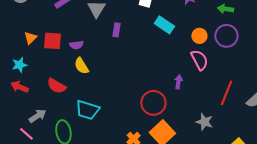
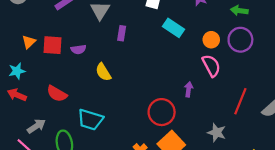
yellow semicircle: (81, 66) -> (103, 72), moved

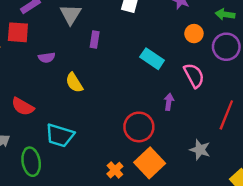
cyan rectangle: (173, 28) -> (152, 59), moved
orange circle: (211, 40) -> (194, 34), moved
red square: (53, 45) -> (18, 32), moved

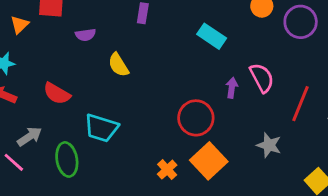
pink semicircle: (194, 75) -> (262, 78), moved

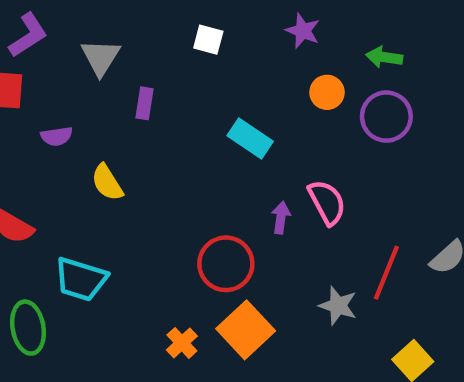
red line: (301, 104) -> (386, 273), moved

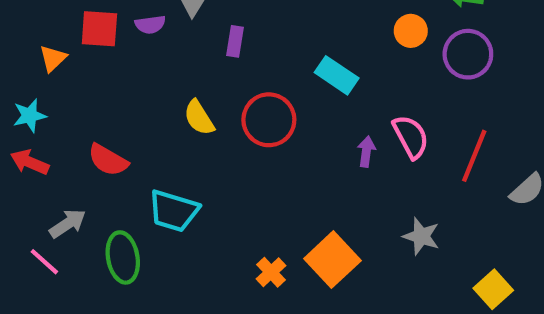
purple semicircle: (57, 136) -> (150, 25), moved
red circle: (226, 264) -> (269, 120), moved
red line: (386, 273) -> (474, 156), moved

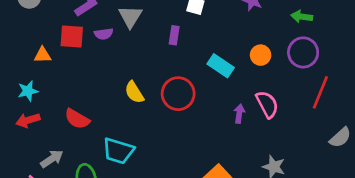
orange circle: (411, 31) -> (261, 55), moved
purple rectangle: (235, 41) -> (174, 35), moved
orange triangle: (53, 58) -> (43, 55), turned 42
red line: (474, 156) -> (320, 92), moved
red arrow: (30, 162) -> (28, 120), turned -40

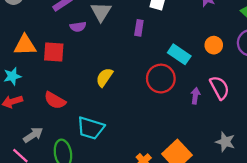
red square: (72, 36) -> (54, 52), moved
orange triangle: (43, 55) -> (25, 45), size x1.5
yellow semicircle: (134, 92) -> (104, 77), turned 66
red circle: (178, 94) -> (161, 79), moved

